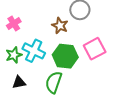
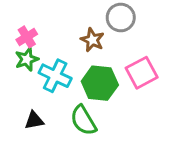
green star: (14, 55) -> (27, 59), moved
green semicircle: (54, 82) -> (83, 120), turned -50

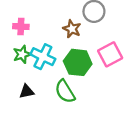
pink cross: (27, 37) -> (21, 27), turned 35
green star: (27, 59) -> (22, 54), moved

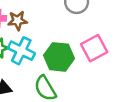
brown star: (72, 29) -> (18, 21), moved, turned -30

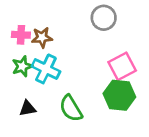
green hexagon: (59, 57) -> (119, 95), moved

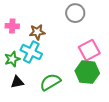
brown star: (42, 37) -> (37, 32), moved
green star: (22, 66) -> (12, 59), moved
green semicircle: (71, 108) -> (50, 82), turned 90

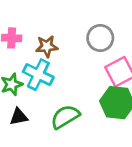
gray circle: (75, 13) -> (100, 38), moved

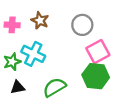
brown star: (47, 46) -> (40, 20), moved, turned 30

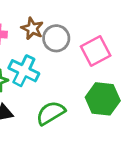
gray circle: (82, 25) -> (56, 38), moved
pink square: (98, 52) -> (96, 51), moved

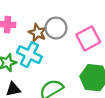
brown star: (32, 28) -> (37, 33), moved

